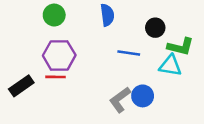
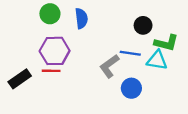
blue semicircle: (107, 15) -> (81, 18), moved
blue line: (129, 53) -> (130, 53), moved
gray L-shape: (120, 100) -> (109, 66), moved

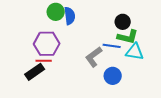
green circle: (50, 14) -> (56, 12), moved
green L-shape: (166, 43) -> (128, 37), moved
black rectangle: (20, 79) -> (35, 72), moved

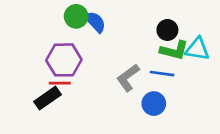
blue semicircle: (70, 16) -> (95, 22), turned -36
blue line: (112, 46) -> (162, 74), moved
cyan triangle: (135, 52) -> (197, 49), moved

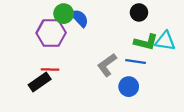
black circle: (167, 30) -> (139, 12), moved
purple hexagon: (64, 60) -> (51, 33), moved

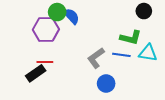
black circle: (139, 12) -> (144, 11), moved
cyan triangle: (165, 41) -> (148, 53), moved
blue circle: (129, 87) -> (106, 83), moved

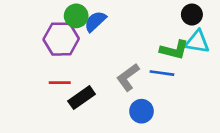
blue semicircle: (71, 16) -> (95, 21), turned -90
cyan triangle: (148, 53) -> (197, 42), moved
black rectangle: (36, 73) -> (82, 98), moved

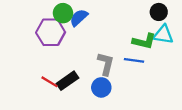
gray L-shape: (128, 77) -> (106, 64), turned 140
red line: (60, 83) -> (49, 82), moved, turned 30
blue circle: (142, 111) -> (101, 87), moved

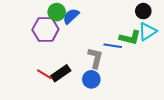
cyan triangle: (163, 35) -> (147, 31), turned -42
blue line: (134, 60) -> (113, 46), moved

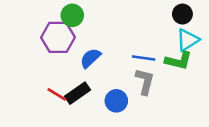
blue semicircle: (71, 16) -> (90, 58), moved
green L-shape: (130, 38) -> (179, 61), moved
gray L-shape: (95, 58) -> (145, 81), moved

